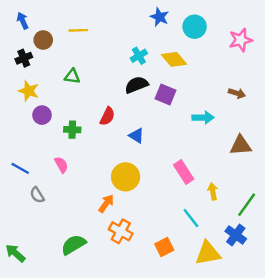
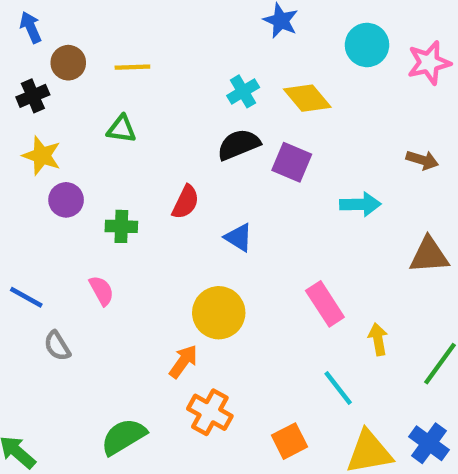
cyan circle: (195, 27) -> (367, 45), moved
yellow line: (78, 30) -> (132, 67), moved
blue cross: (236, 235) -> (429, 443), moved

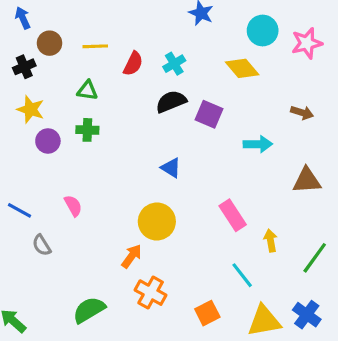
yellow diamond: (307, 98) -> (242, 68), moved
red semicircle: (186, 202) -> (133, 64), moved
green cross: (121, 226) -> (87, 130), moved

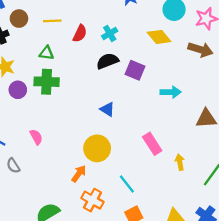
brown arrow: (302, 113) -> (200, 50), moved, size x1.5
green cross: (87, 130) -> (47, 82), size x1.5
cyan line: (242, 275) -> (127, 184), moved

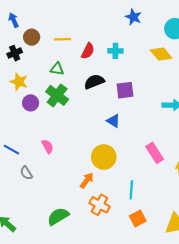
cyan cross: (110, 33) -> (115, 51), turned 32
black semicircle: (107, 61) -> (94, 82), moved
purple square: (135, 70) -> (125, 90), moved, turned -30
green cross: (47, 82) -> (57, 95), turned 35
cyan line: (127, 184) -> (131, 190), turned 42

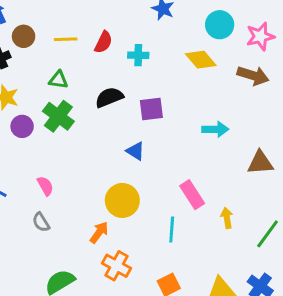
red semicircle: (88, 51) -> (103, 42), moved
gray semicircle: (26, 173) -> (41, 222), moved
cyan line: (131, 190) -> (172, 230), moved

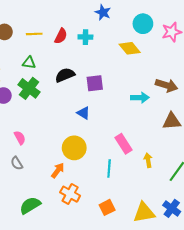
cyan cross: (138, 55) -> (85, 37), moved
brown arrow: (253, 76) -> (167, 85), moved

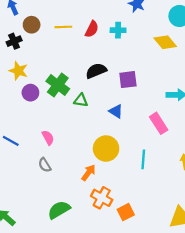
green triangle: (29, 63) -> (81, 100), moved
pink rectangle: (123, 144) -> (159, 123), moved
cyan line: (109, 168) -> (143, 159), moved
orange square: (107, 207) -> (126, 212), moved

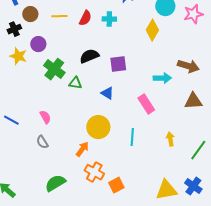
yellow diamond: (165, 42) -> (152, 30), turned 70
purple circle: (30, 93) -> (38, 44), moved

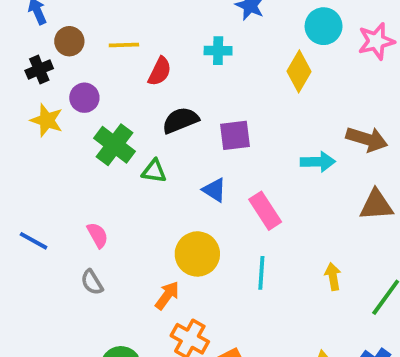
red semicircle: (85, 18) -> (160, 71), moved
pink rectangle: (146, 104) -> (265, 211), moved

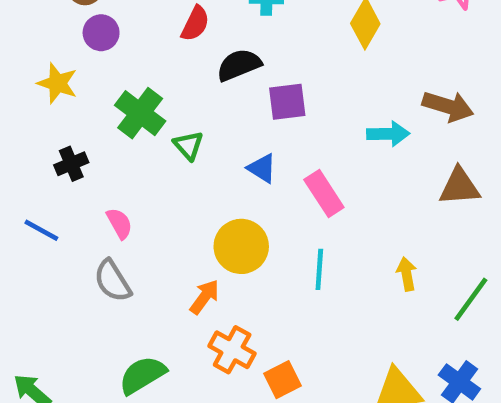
black cross: (39, 69) -> (71, 164), moved
purple circle: (84, 98) -> (101, 33), moved
black semicircle: (180, 120) -> (239, 65), moved
green triangle: (154, 171) -> (188, 145), turned 40
gray semicircle: (92, 282) -> (113, 281), size x1.4

